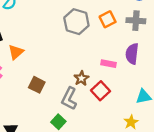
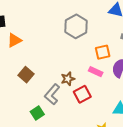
orange square: (108, 19) -> (103, 52), moved

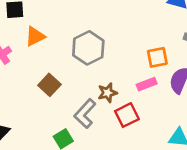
gray hexagon: (76, 26) -> (88, 48), moved
pink rectangle: (96, 72) -> (147, 84), turned -48

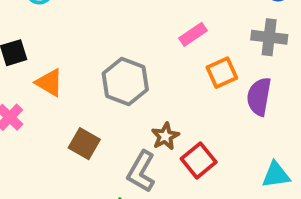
orange triangle: (35, 36) -> (49, 83), turned -50
pink rectangle: (147, 84) -> (193, 34), moved

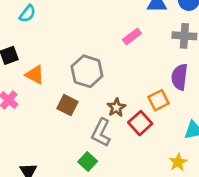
orange square: (222, 73) -> (158, 100), moved
brown square: (84, 144) -> (67, 105), moved

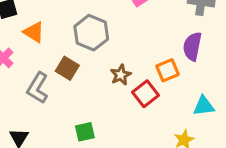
gray L-shape: (101, 133) -> (38, 88), moved
green square: (88, 162) -> (85, 132), turned 30

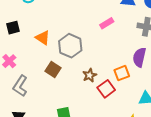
orange triangle: (34, 32) -> (43, 38), moved
gray L-shape: (38, 88) -> (20, 86), moved

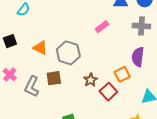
brown square: (53, 70) -> (54, 78), turned -35
gray L-shape: (20, 86) -> (32, 87), moved

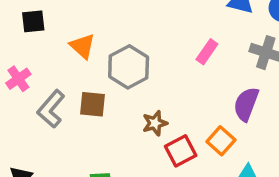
pink rectangle: (102, 27) -> (207, 52), moved, turned -32
orange square: (122, 74) -> (221, 141), moved, turned -35

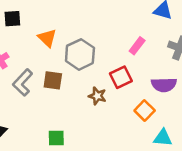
purple semicircle: (246, 104) -> (164, 85), turned -115
brown star: (155, 123) -> (97, 96), turned 30
red square: (181, 151) -> (121, 77), moved

